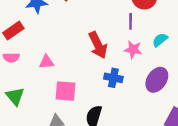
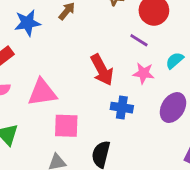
purple line: (131, 21) -> (139, 40), turned -56
pink triangle: (46, 62) -> (42, 92), size x1.6

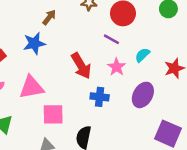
blue star: (27, 23) -> (34, 43), moved
pink star: (143, 73) -> (117, 67), turned 30

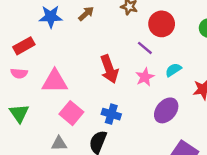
blue star: (34, 43) -> (51, 17), moved
blue cross: (100, 97) -> (111, 114), moved
pink square: (53, 114) -> (71, 113), turned 30

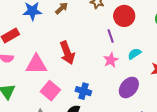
purple line: (145, 48) -> (111, 36), turned 32
red arrow: (109, 69) -> (67, 53), moved

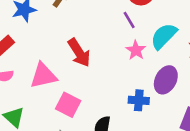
cyan semicircle: (134, 54) -> (164, 36), size x1.6
blue cross: (83, 91) -> (139, 100), moved

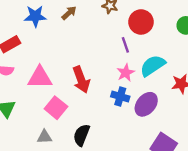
red arrow: (79, 53) -> (81, 80), moved
blue cross: (139, 100) -> (120, 97), moved

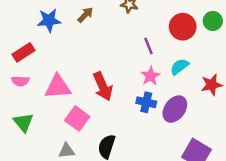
red circle: (141, 22) -> (183, 27), moved
cyan semicircle: (153, 66) -> (179, 67), size x0.7

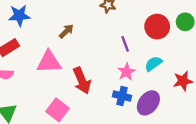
brown arrow: (85, 15) -> (66, 31), moved
blue star: (49, 20) -> (19, 15), moved
pink triangle: (58, 87) -> (49, 62), moved

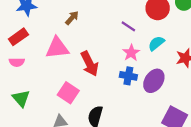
purple line: (125, 44) -> (128, 26), turned -32

